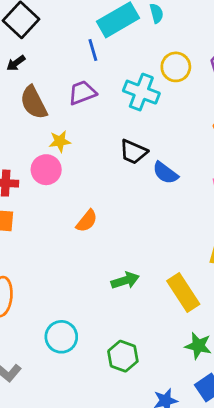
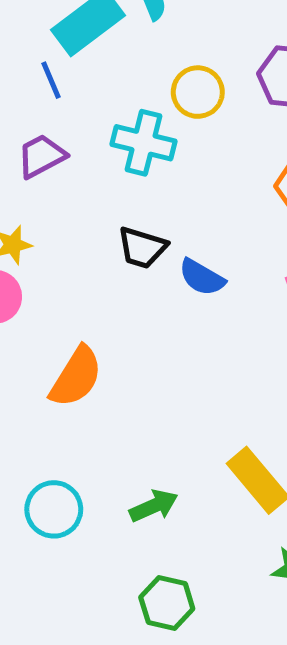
orange semicircle: (87, 221) -> (76, 377), size x1.5
green arrow: (125, 280) -> (154, 506), moved
cyan circle: (61, 337) -> (54, 509), moved

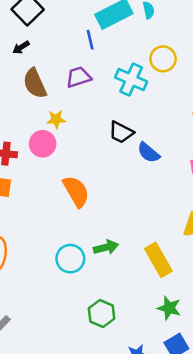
orange semicircle: (76, 377) -> (76, 191), turned -72
green arrow: (154, 506) -> (106, 247), moved
cyan circle: (54, 509) -> (70, 259), moved

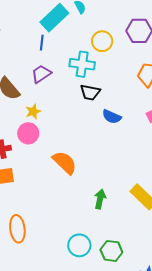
blue line: (90, 40) -> (42, 43), turned 35
black trapezoid: (121, 132) -> (90, 92), moved
green arrow: (106, 247) -> (100, 199), turned -48
cyan circle: (70, 259) -> (79, 245), moved

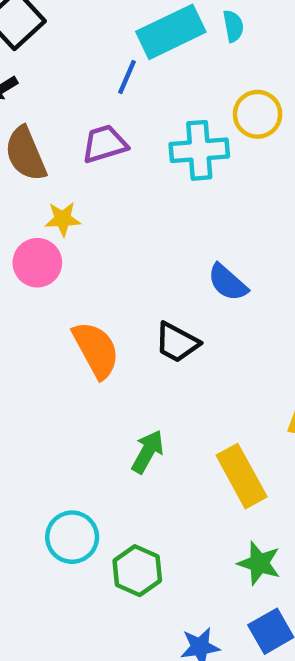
cyan cross: (82, 64) -> (199, 150), turned -30
black trapezoid: (90, 92) -> (177, 343), moved

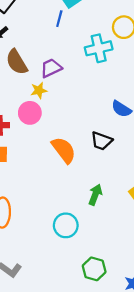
purple trapezoid: (105, 144) -> (51, 68), moved
cyan circle: (72, 537) -> (66, 225), moved
green hexagon: (137, 571) -> (94, 269), moved

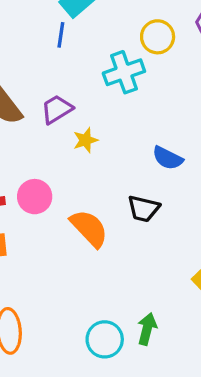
yellow star: (39, 90) -> (85, 140), moved
pink circle: (30, 113) -> (35, 197), moved
green arrow: (95, 195) -> (147, 329), moved

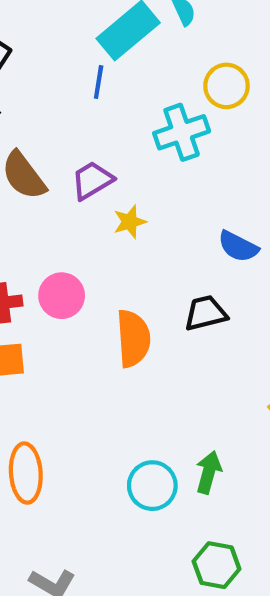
black trapezoid: (144, 209) -> (206, 313), turned 152
orange semicircle: (89, 228) -> (133, 338), turned 39

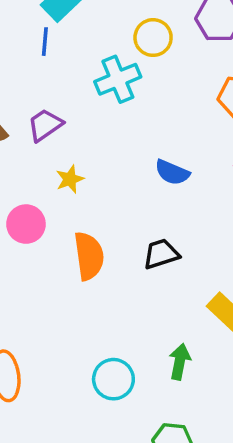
yellow star: (130, 222) -> (70, 179), moved
black trapezoid: (206, 313) -> (161, 254), moved
green arrow: (209, 472) -> (180, 362), moved

